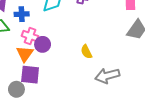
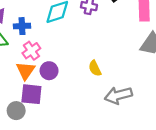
pink cross: (30, 36) -> (31, 51), turned 35
purple circle: (43, 44) -> (49, 71), moved

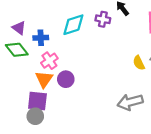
yellow semicircle: (95, 68) -> (139, 63), moved
purple square: (31, 94) -> (37, 101), moved

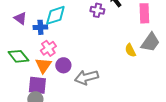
cyan diamond: (73, 25) -> (55, 15), moved
green diamond: (17, 50) -> (18, 56), moved
gray arrow: (130, 102) -> (86, 77), moved

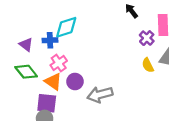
purple cross: (97, 10) -> (147, 38), moved, turned 32
purple triangle: (20, 18) -> (26, 45), moved
orange triangle: (43, 65) -> (53, 81), turned -30

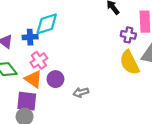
purple cross: (147, 38) -> (128, 35), turned -32
yellow semicircle: (148, 65) -> (129, 62), size x1.6
gray arrow: (100, 95) -> (81, 92), size x0.6

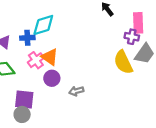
purple cross: (128, 35) -> (132, 37), moved
orange triangle: (33, 79) -> (50, 57), moved

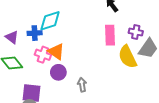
pink rectangle: (138, 23) -> (110, 35), moved
pink cross: (36, 60) -> (43, 55), turned -35
gray arrow: (76, 91) -> (82, 85), turned 96

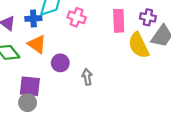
orange triangle: (56, 52) -> (37, 44), moved
pink cross: (43, 55) -> (77, 17), moved

